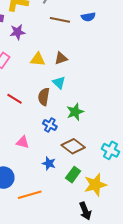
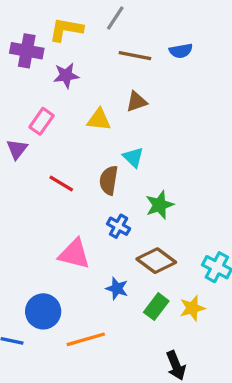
brown triangle: (61, 58) -> (137, 102), moved
pink triangle: (23, 142) -> (74, 254), size x1.5
yellow star: (95, 185) -> (192, 308), moved, size x0.7

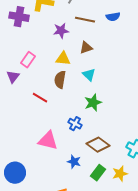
purple star: (66, 75) -> (61, 31), moved
cyan triangle: (133, 157) -> (89, 75), moved
brown semicircle: (109, 180) -> (60, 80), moved
green star: (160, 205) -> (93, 103), moved
blue circle: (43, 311) -> (15, 173), moved

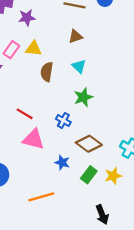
purple star: (61, 31) -> (27, 18), moved
yellow triangle: (63, 59) -> (33, 49), moved
red line: (40, 98) -> (25, 114), moved

